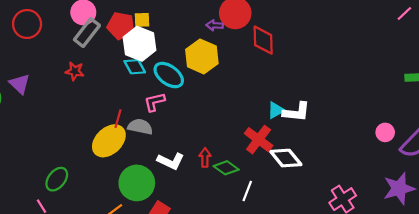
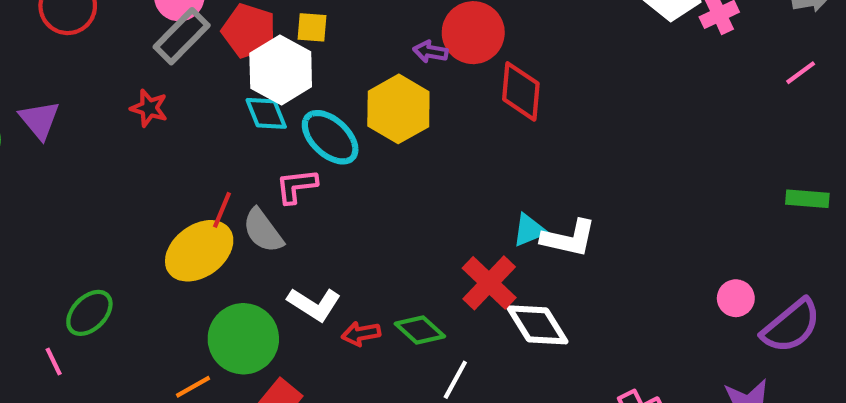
yellow square: (142, 20) -> (312, 27), moved
gray semicircle: (140, 127) -> (263, 231), turned -145
red arrow: (205, 157) -> (361, 334), moved, turned -108

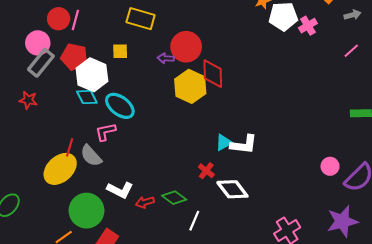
yellow square: (312, 27) -> (120, 51), moved
yellow hexagon: (398, 109) -> (190, 86), moved
red cross: (489, 283) -> (206, 171), size x0.6

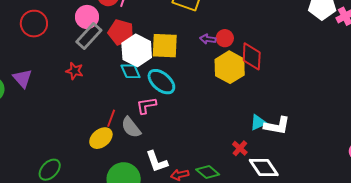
red circle: (186, 47) -> (225, 38), moved, size x0.6
yellow square: (120, 51) -> (165, 46), moved, size x1.8
yellow ellipse: (60, 169) -> (101, 138), size x0.7
white L-shape: (120, 190) -> (157, 162), turned 40

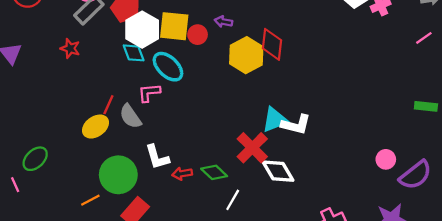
red circle: (225, 38) -> (198, 35), moved
cyan triangle: (258, 122) -> (275, 120), size x1.4
red cross: (240, 148) -> (252, 148), size x1.8

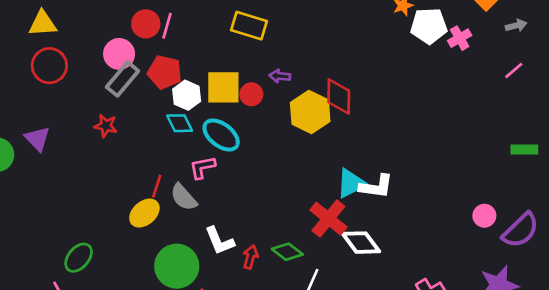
white hexagon: (142, 30) -> (187, 95), size x0.7
red arrow: (182, 174) -> (250, 257), turned 120

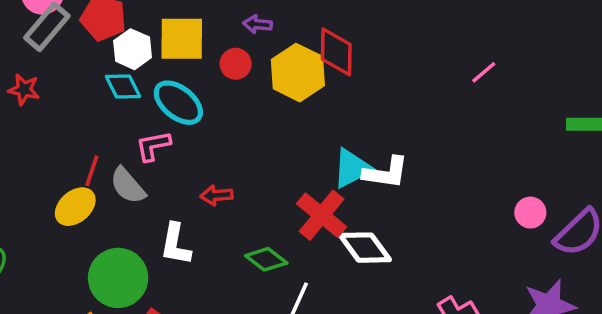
pink line: (514, 71) -> (484, 72), moved
red circle: (251, 94) -> (236, 64), moved
white L-shape: (219, 241) -> (175, 244), turned 32
red arrow: (250, 257) -> (217, 195), moved, turned -110

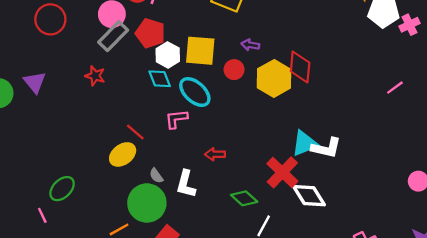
red line: (92, 171) -> (135, 132), turned -72
gray semicircle: (128, 186) -> (156, 176), moved, size x0.6

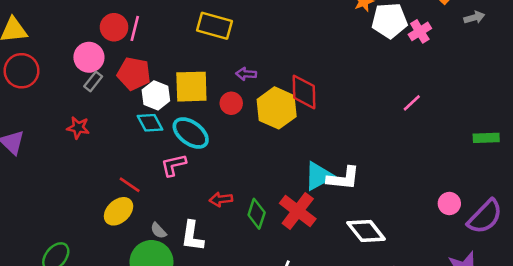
gray rectangle: (113, 36) -> (93, 81), size x0.6
white diamond: (309, 196) -> (366, 231), moved
green diamond: (244, 198) -> (257, 214), moved, turned 72

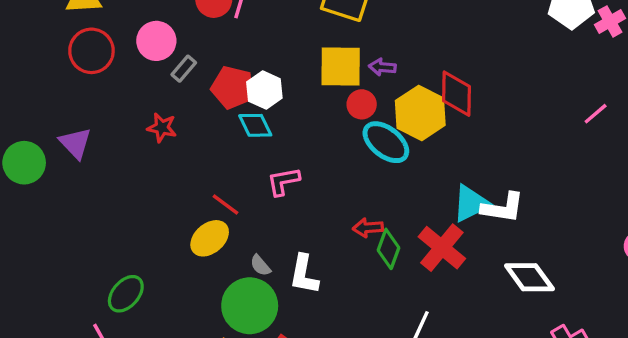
pink circle: (89, 57) -> (156, 41), moved
red pentagon: (134, 74) -> (233, 87), moved
yellow square: (191, 87) -> (341, 66), moved
cyan ellipse: (191, 133) -> (386, 142), moved
red arrow: (221, 199) -> (368, 228), moved

